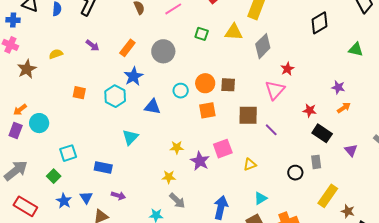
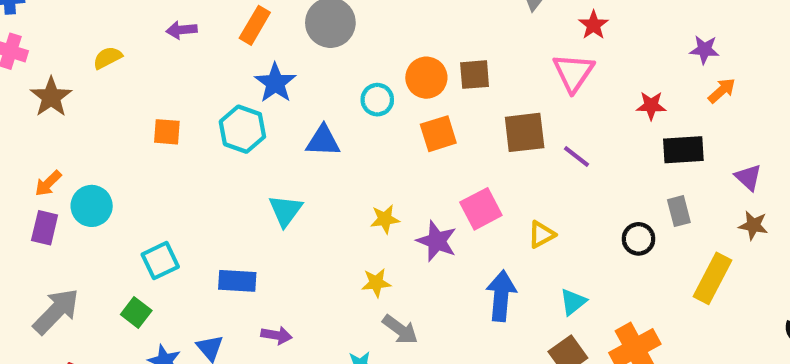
purple arrow: (93, 45) -> (181, 30), turned 144
black rectangle: (322, 133) -> (683, 150), turned -30
blue arrow: (221, 208) -> (501, 296), moved
brown star: (348, 211) -> (753, 225), moved

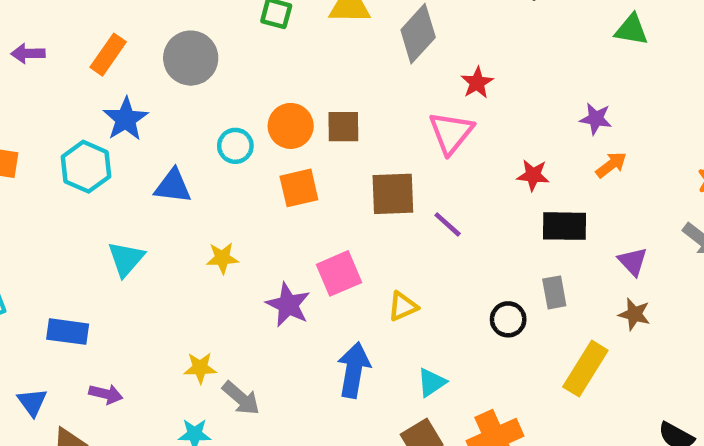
yellow star: (385, 219) -> (222, 258), moved
yellow star: (376, 283) -> (200, 368), moved

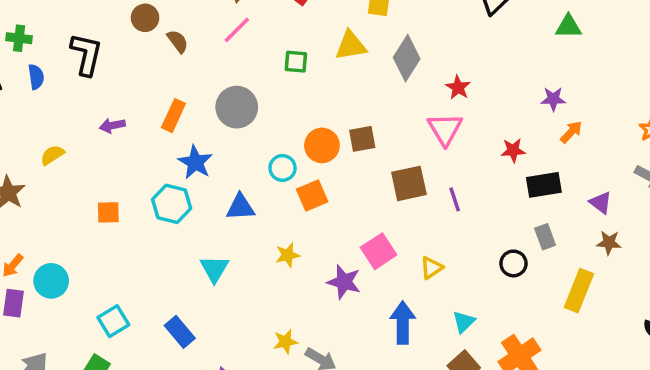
orange square: (299, 188) -> (312, 195), moved
purple line: (448, 224) -> (455, 199), turned 40
blue rectangle: (68, 332) -> (180, 332), turned 52

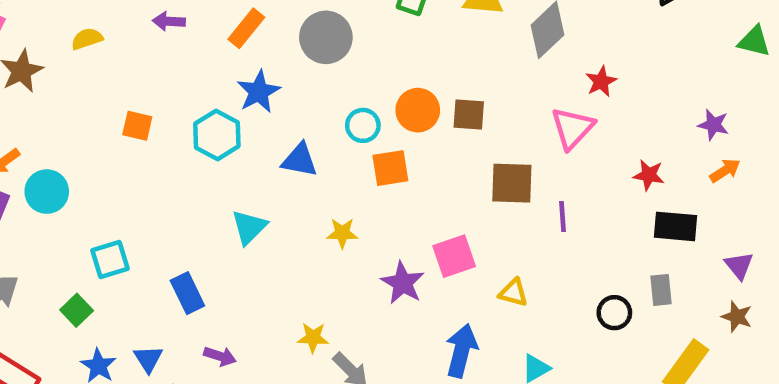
yellow triangle: (432, 268) -> (513, 293), turned 35

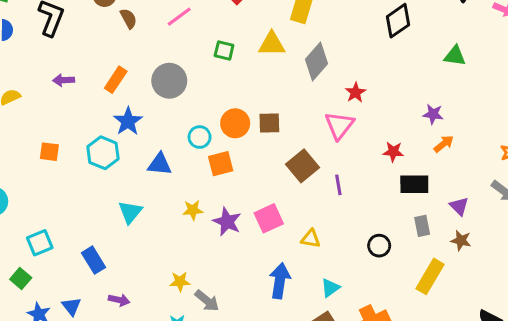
brown square: (512, 183) -> (303, 166), turned -36
purple star: (403, 283) -> (227, 222), moved
gray rectangle: (661, 290) -> (422, 226), moved

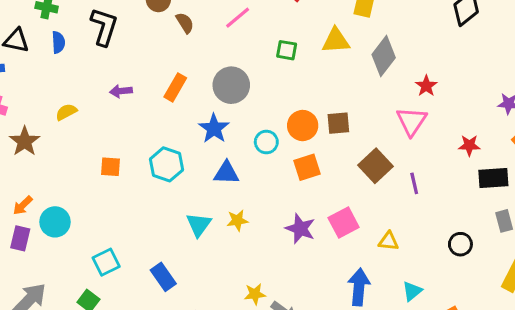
blue star: (128, 121) -> (214, 128), moved
orange square: (221, 164) -> (307, 167), moved
yellow star: (193, 210) -> (237, 220), moved

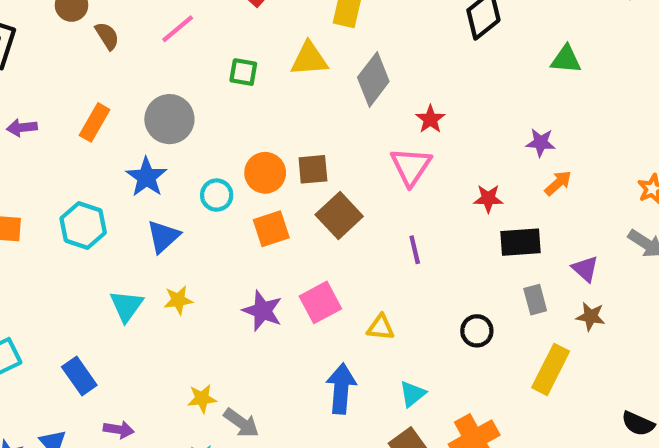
brown square: (376, 166) -> (339, 215), moved
blue triangle: (226, 173) -> (163, 236), turned -44

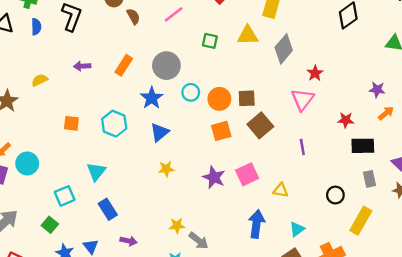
cyan circle: (217, 195) -> (191, 92), moved
cyan triangle: (126, 306) -> (96, 172), moved
yellow rectangle: (551, 369) -> (361, 221), moved

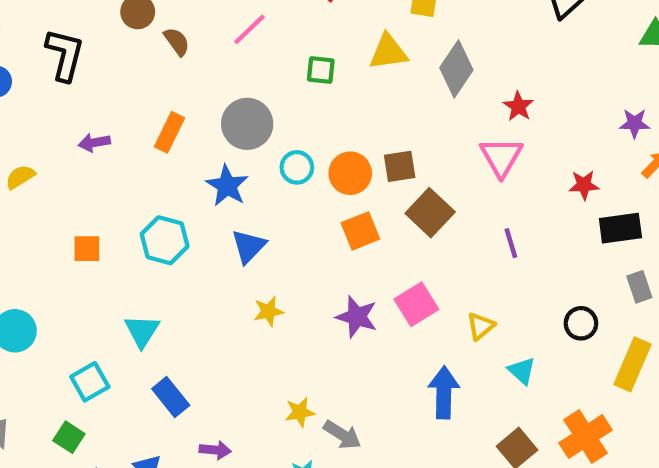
yellow triangle: (281, 190) -> (481, 326), turned -42
cyan triangle: (297, 229) -> (522, 371), moved, turned -35

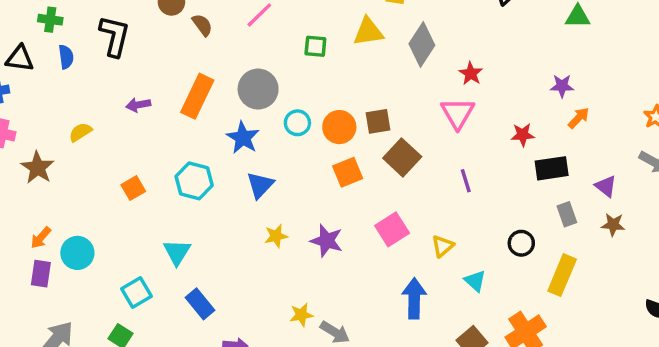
orange rectangle: (169, 132) -> (197, 96), size x1.4
orange square: (87, 249) -> (133, 188), turned -30
purple star: (357, 317) -> (327, 241), moved

